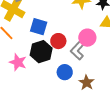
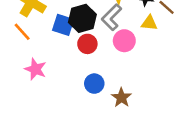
gray L-shape: (78, 49) -> (112, 17), moved
black hexagon: (41, 52) -> (82, 18), moved

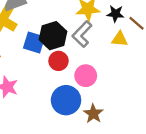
pink circle: (124, 41) -> (86, 76), moved
blue circle: (94, 84) -> (66, 100), size x1.5

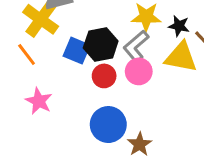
yellow triangle: (120, 39) -> (181, 57), size x1.6
pink circle: (86, 76) -> (139, 71), moved

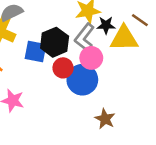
black star: (179, 26) -> (106, 25), moved
blue circle: (108, 125) -> (82, 80), moved

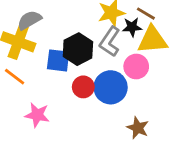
brown line: (140, 20) -> (146, 14), moved
pink circle: (91, 58) -> (136, 67), moved
red circle: (63, 68) -> (83, 87), moved

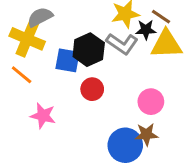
gray L-shape: (110, 42) -> (122, 44), turned -92
pink circle: (136, 67) -> (151, 102), moved
blue circle: (111, 87) -> (125, 145), moved
brown star: (138, 128) -> (146, 134), turned -30

